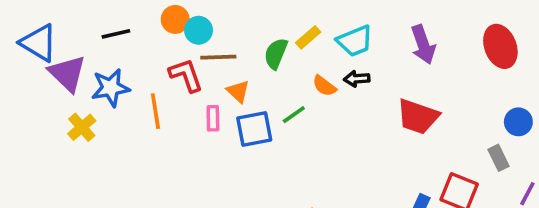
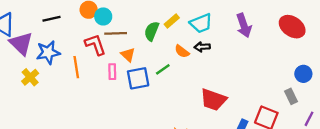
red ellipse: (500, 46) -> (292, 27), turned -35
red trapezoid: (418, 116) -> (213, 100), moved

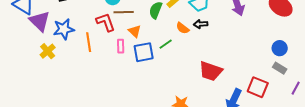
blue circle: (303, 74) -> (280, 48), moved
gray rectangle: (291, 96) -> (280, 68), turned -32

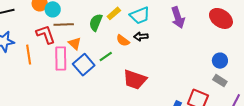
pink rectangle: (121, 46) -> (61, 59), size x1.6
blue square: (144, 52) -> (84, 65), turned -30
red trapezoid: (211, 71) -> (135, 80), moved

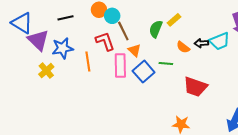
cyan trapezoid: (140, 15) -> (220, 41), moved
brown line: (64, 24) -> (123, 31), turned 66
green line: (106, 57) -> (166, 63), turned 40

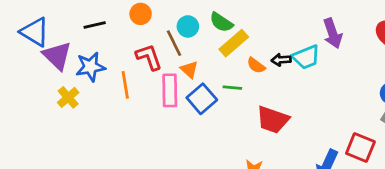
cyan circle: (112, 16) -> (188, 26), moved
yellow rectangle: (174, 20) -> (234, 43), moved, size x1.5
green semicircle: (156, 29) -> (221, 22), moved, turned -78

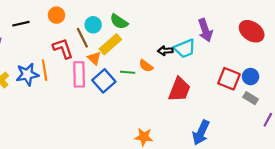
yellow rectangle: (234, 43) -> (110, 44), moved
orange semicircle: (256, 65) -> (146, 66), moved
blue star: (90, 67) -> (27, 74), moved
red trapezoid: (273, 120) -> (179, 89), moved, turned -88
red square: (360, 147) -> (229, 79), moved

